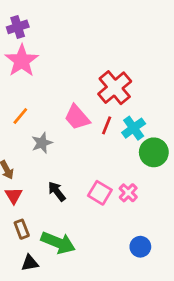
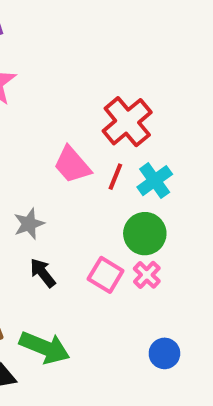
gray star: (42, 143) -> (29, 224), moved
green circle: (154, 152) -> (145, 234), moved

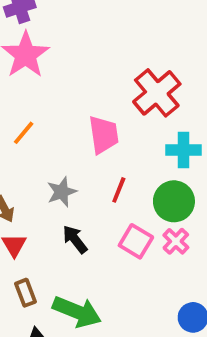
pink trapezoid: (72, 165) -> (104, 135), turned -147
red line: (115, 177) -> (119, 190), moved
cyan cross: (155, 181) -> (183, 150), turned 36

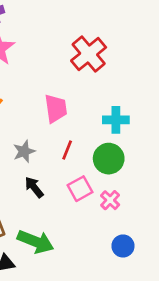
red cross: (157, 93) -> (89, 54), moved
pink square: (136, 241) -> (80, 189), turned 30
pink cross: (176, 241) -> (110, 200), moved

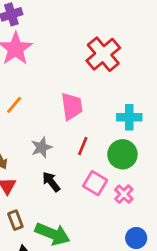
pink square: (80, 189) -> (95, 183), turned -30

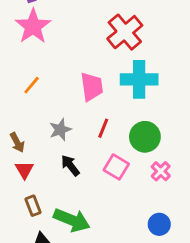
cyan cross: (129, 117) -> (139, 79), moved, size x1.4
pink cross: (124, 194) -> (161, 171), moved

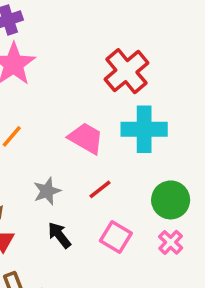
pink trapezoid: (92, 87) -> (86, 138), turned -52
red line: (103, 128) -> (100, 189), turned 30
green circle: (145, 137) -> (171, 200), moved

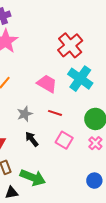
cyan cross: (144, 129) -> (80, 79), turned 35
red line: (100, 189) -> (55, 113), turned 56

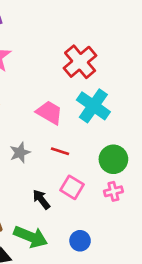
black arrow: (32, 139) -> (41, 199), moved
pink cross: (95, 143) -> (113, 191), turned 32
blue circle: (94, 181) -> (80, 241), moved

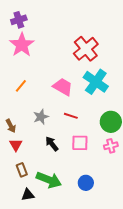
pink square: (72, 187) -> (80, 143), turned -30
black arrow: (41, 199) -> (52, 144), moved

